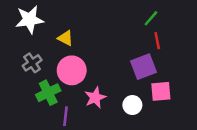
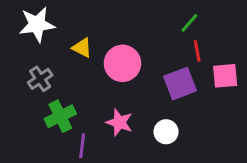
pink circle: (72, 70) -> (122, 63), moved
pink square: (161, 91) -> (225, 76), moved
pink star: (95, 98) -> (119, 122), turned -30

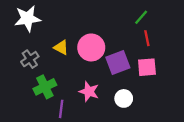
yellow triangle: (82, 48) -> (61, 47), moved
pink square: (225, 76) -> (147, 67), moved
purple square: (180, 84) -> (118, 63), moved

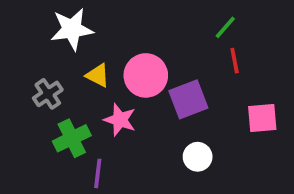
white star: (27, 18) -> (72, 29), moved
pink square: (147, 67) -> (262, 118), moved
pink star: (89, 92) -> (120, 120), moved

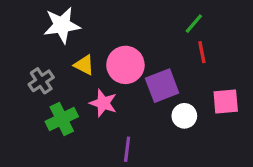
white circle: (198, 157) -> (184, 116), moved
purple line: (98, 173) -> (127, 149), moved

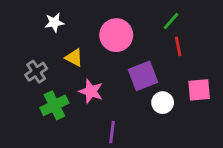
white star: (62, 25) -> (54, 22), size x0.6
pink circle: (125, 65) -> (116, 35), moved

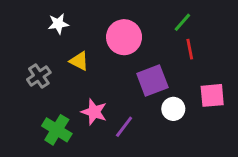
pink star: (91, 91) -> (94, 112), moved
green cross: (54, 105) -> (57, 130), moved, turned -32
purple line: (112, 132) -> (124, 127), moved, turned 30

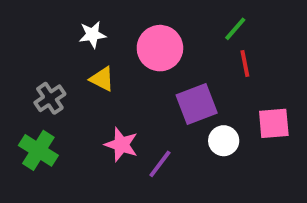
white star: (58, 24) -> (92, 35), moved
green cross: (57, 130) -> (38, 150), moved

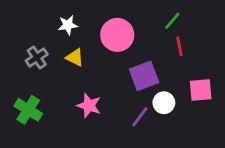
gray cross: (50, 98) -> (37, 58), moved
purple line: (160, 164) -> (140, 117), moved

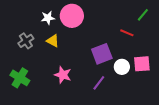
green line: (172, 21) -> (143, 15), moved
pink circle: (117, 35) -> (72, 16), moved
red line: (179, 46) -> (127, 33), turned -56
white circle: (164, 103) -> (122, 67), moved

